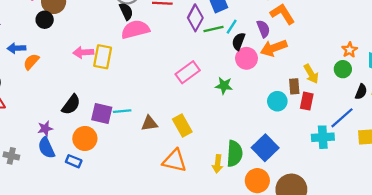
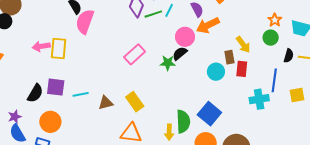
pink semicircle: (135, 29) -> (85, 22), turned -50
black semicircle: (238, 41) -> (180, 53), moved, turned 35
purple square: (102, 113) -> (56, 87), moved
blue line: (342, 118) -> (274, 80), turned -35

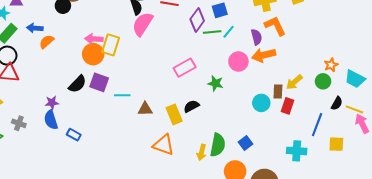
yellow arrow: (243, 45) -> (294, 82), turned 72
black semicircle: (180, 53) -> (191, 106), moved
cyan cross: (259, 99) -> (297, 151), moved
blue square: (209, 114) -> (245, 143), size x0.6
orange circle: (50, 122) -> (93, 54), moved

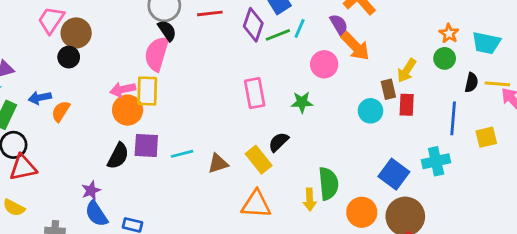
pink semicircle: (143, 24) -> (157, 54), moved
orange arrow: (264, 55) -> (355, 46), turned -105
pink rectangle: (185, 68) -> (255, 93), turned -55
blue square: (245, 143) -> (394, 174), moved, size x1.5

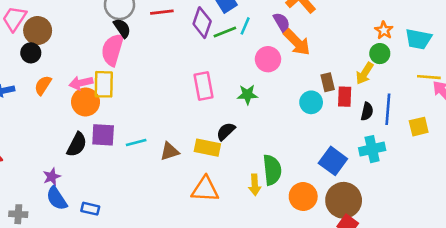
yellow arrow: (407, 71) -> (365, 73), moved
black semicircle: (471, 83) -> (367, 111), moved
orange semicircle: (61, 111) -> (43, 85), moved
yellow rectangle: (259, 160) -> (207, 148), turned -40

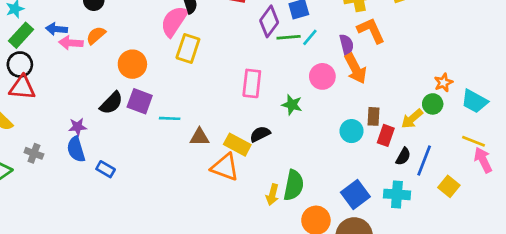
pink arrow: (81, 83) -> (71, 43), moved
yellow rectangle: (104, 84) -> (188, 48), moved
yellow square: (419, 127) -> (449, 186), turned 36
orange triangle: (205, 189) -> (225, 167), moved

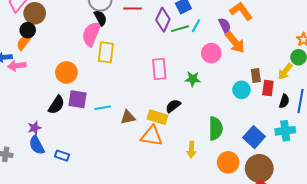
orange semicircle: (96, 35) -> (23, 43), moved
green semicircle: (294, 185) -> (216, 128), moved

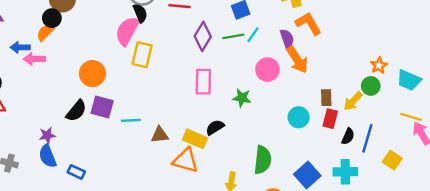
purple diamond: (163, 20) -> (203, 36), moved
brown rectangle: (256, 76) -> (326, 98), moved

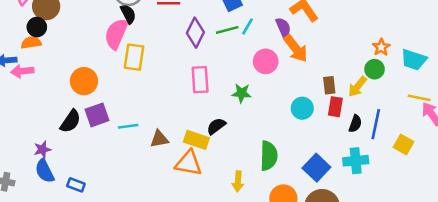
orange semicircle: (45, 33) -> (31, 43), turned 42
purple square: (102, 107) -> (97, 115), turned -30

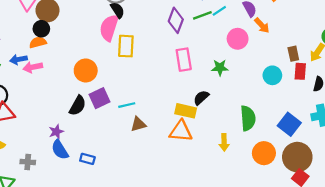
cyan line: (247, 26) -> (219, 11), turned 32
orange arrow: (296, 49) -> (262, 25), size x0.7
brown triangle: (159, 139) -> (138, 124), moved

